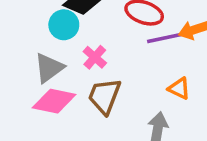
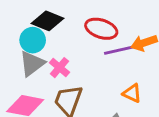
gray triangle: (49, 68) -> (32, 64), moved

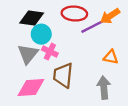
cyan circle: (33, 40) -> (41, 34), moved

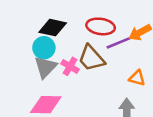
cyan circle: (41, 34) -> (44, 48), moved
brown trapezoid: (63, 75) -> (91, 58), moved, turned -52

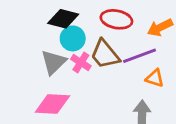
purple line: (121, 42) -> (140, 56), moved
cyan circle: (44, 48) -> (73, 38), moved

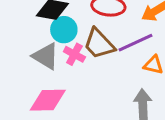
gray triangle: (54, 62) -> (46, 56), turned -40

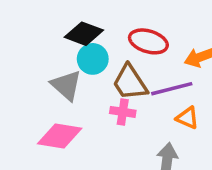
pink cross: (74, 54) -> (123, 112), moved, turned -30

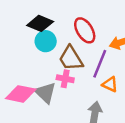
red ellipse: (148, 41) -> (85, 30), turned 40
gray triangle: (66, 85) -> (45, 93), moved
purple line: (172, 89) -> (100, 64), turned -56

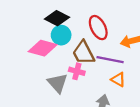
purple line: (100, 64) -> (110, 60), turned 75
pink diamond: (21, 94) -> (43, 48), moved

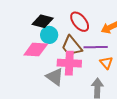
pink cross: (77, 71) -> (69, 63), size x1.6
orange triangle: (118, 80) -> (106, 63), turned 32

